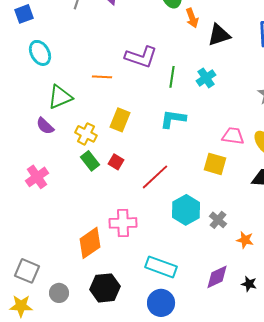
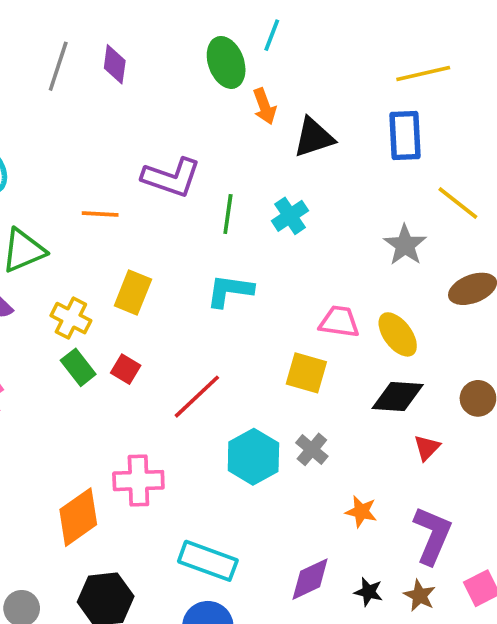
gray cross: (218, 220) -> (312, 449), moved

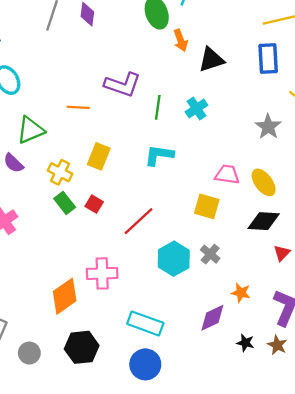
purple diamond: (310, 579) -> (212, 318), moved

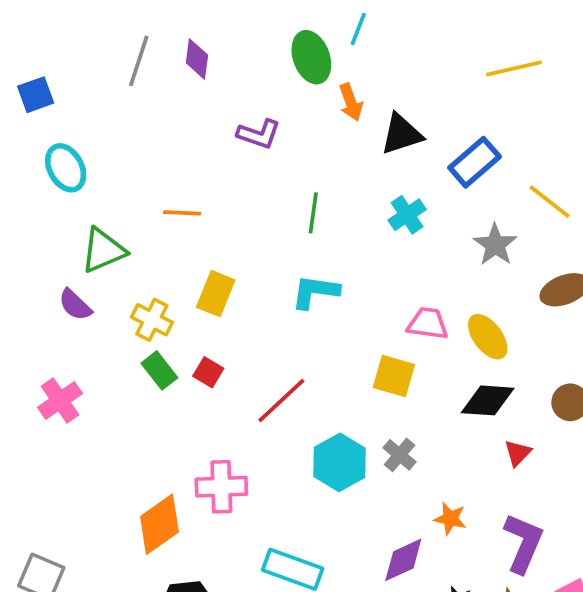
blue rectangle: (268, 59) -> (475, 162), moved, turned 52
purple L-shape: (123, 85) -> (259, 134), moved, size x0.7
cyan cross: (196, 109) -> (407, 215), moved

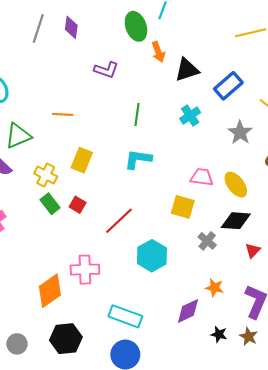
gray cross: (400, 455) -> (207, 241), moved

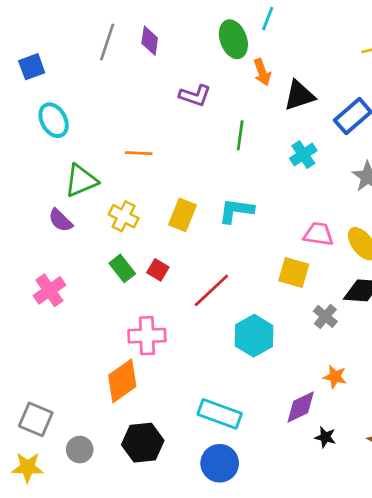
green line: (137, 114) -> (240, 135), moved
yellow rectangle: (82, 160) -> (183, 215), moved
yellow cross: (46, 175) -> (124, 216), moved
pink cross: (85, 270) -> (147, 336), moved
black star: (219, 334) -> (325, 437), moved

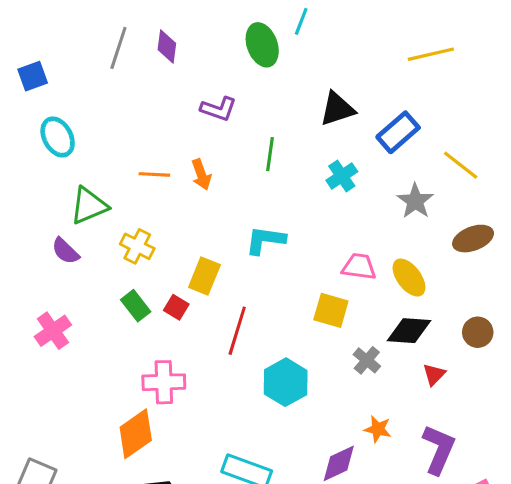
orange arrow: (262, 72) -> (201, 174), moved
yellow rectangle: (183, 215) -> (204, 276), moved
red line: (211, 290) -> (237, 331), turned -30

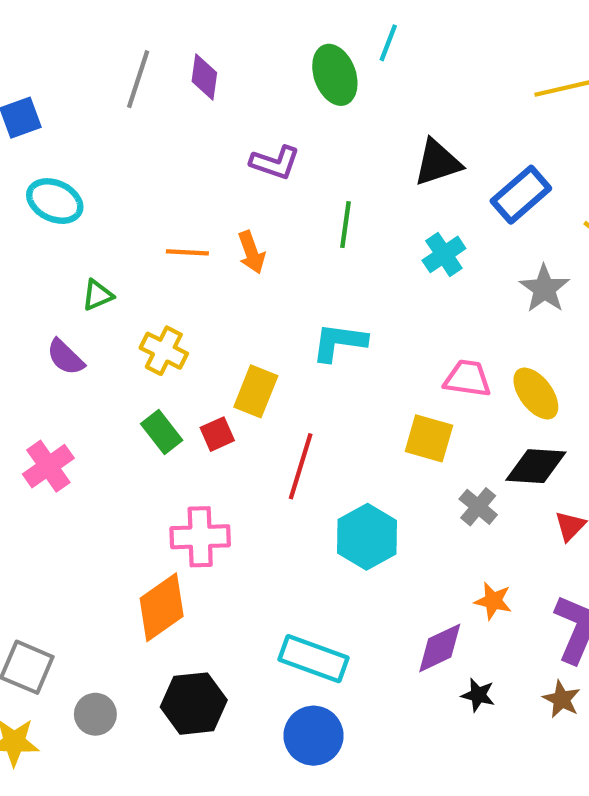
cyan ellipse: (58, 137) -> (55, 201), turned -36
green triangle: (89, 206) -> (98, 295), size x0.6
red square: (176, 307) -> (217, 434), turned 35

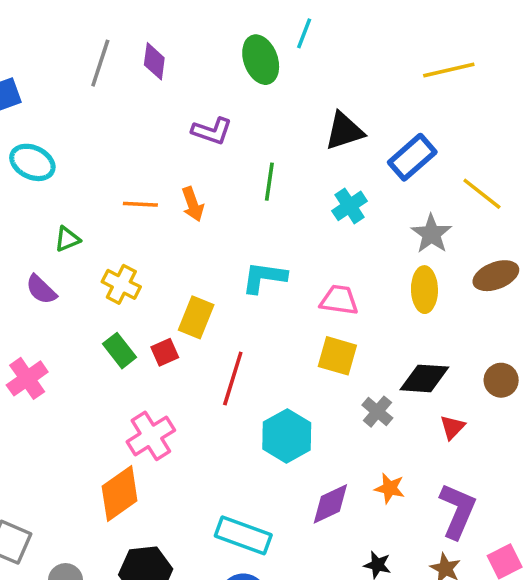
pink trapezoid: (467, 378) -> (339, 300), moved
yellow ellipse: (536, 393) -> (424, 290), moved, turned 36
pink cross: (200, 537) -> (151, 436), turned -30
purple diamond: (440, 648) -> (330, 504), moved

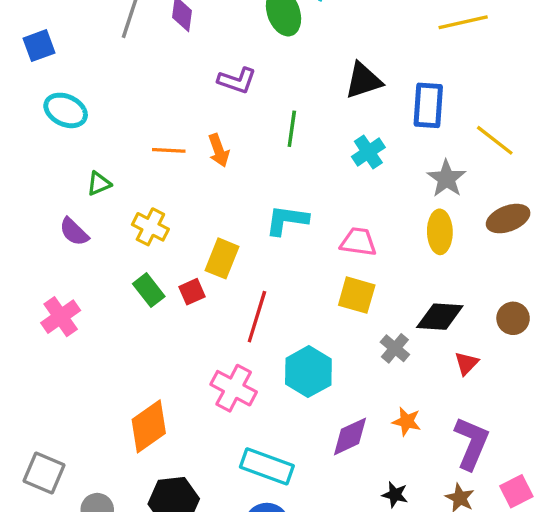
blue rectangle: (412, 157) -> (428, 105), turned -45
pink cross: (151, 436) -> (234, 388), moved, turned -30

